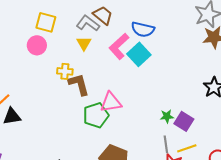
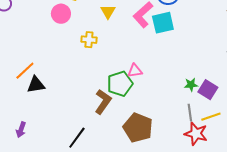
cyan square: (139, 54) -> (163, 23), turned 30
brown L-shape: (79, 84) -> (103, 102), moved, turned 50
pink triangle: (111, 102) -> (135, 71), size x0.7

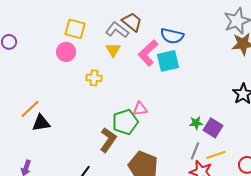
gray line: (190, 113) -> (195, 151), turned 30

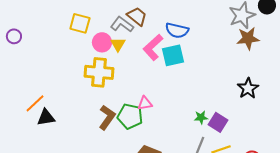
pink circle: (66, 52) -> (102, 42), moved
yellow cross: (94, 78) -> (99, 72), size x1.8
green pentagon: (125, 122) -> (130, 116), turned 30
brown L-shape: (108, 140) -> (107, 117), moved

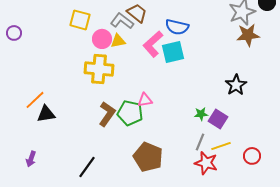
yellow triangle: (118, 44) -> (118, 41), turned 49
black star: (248, 88) -> (236, 85), moved

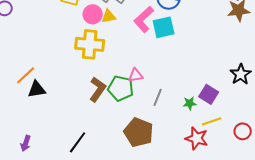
black star: (236, 85) -> (241, 74), moved
green star: (201, 114) -> (190, 103), moved
gray line: (200, 142) -> (158, 97), moved
purple arrow: (31, 159) -> (26, 143), moved

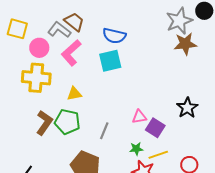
yellow triangle: (109, 16) -> (74, 94), moved
pink L-shape: (144, 19) -> (71, 53), moved
pink triangle: (136, 75) -> (139, 117), moved
green star: (190, 103) -> (136, 149), moved

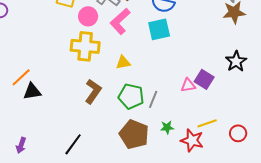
black star: (187, 108) -> (236, 61), moved
green pentagon: (67, 122) -> (131, 96), moved
purple square: (155, 128) -> (204, 79), moved
green star: (136, 149) -> (167, 127), moved

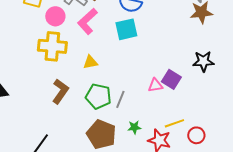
black star: (236, 61) -> (203, 61), turned 30
red circle: (238, 133) -> (196, 135), moved

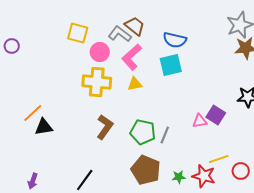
yellow triangle: (90, 62) -> (135, 84), moved
green star: (134, 127) -> (179, 177), moved

